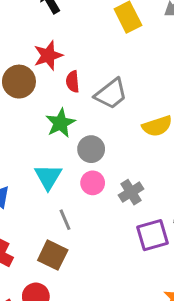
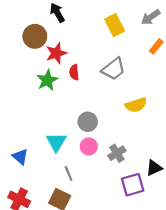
brown circle: (19, 82) -> (35, 36), moved
gray trapezoid: (111, 94) -> (114, 69), moved
green star: (60, 123) -> (47, 80), moved

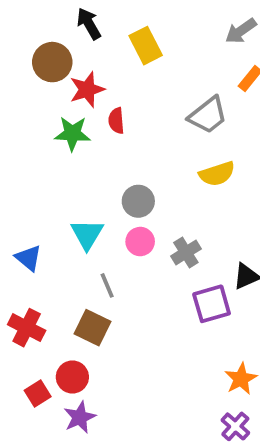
yellow rectangle: (115, 25) -> (146, 46), moved
gray trapezoid: (114, 69) -> (208, 115), moved
green star: (47, 80) -> (72, 133), turned 30

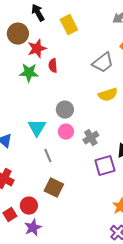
brown square: (93, 328) -> (54, 188), moved

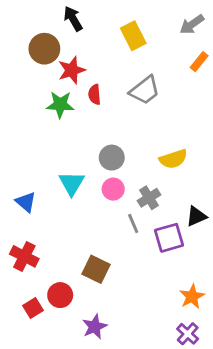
yellow rectangle: (69, 25) -> (133, 36), moved
gray trapezoid: (103, 63) -> (145, 90), moved
yellow semicircle: (108, 95) -> (173, 159), moved
gray line: (48, 156) -> (133, 223), moved
purple star: (33, 228) -> (95, 327), moved

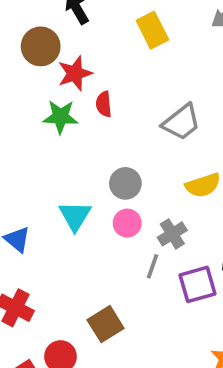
gray trapezoid: (145, 90) -> (181, 122), moved
gray line: (133, 223) -> (152, 266), turned 42
brown square: (96, 269) -> (106, 324), turned 32

